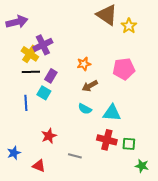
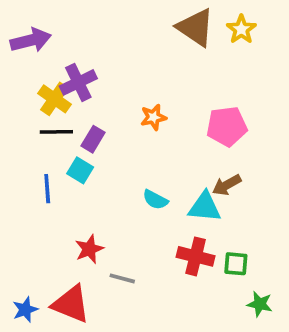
yellow star: (129, 26) -> (241, 29), moved
brown arrow: (90, 86) -> (227, 185), moved
blue star: (14, 153) -> (25, 310), moved
gray line: (75, 156) -> (122, 278), moved
red triangle: (39, 166) -> (71, 304), size x1.6

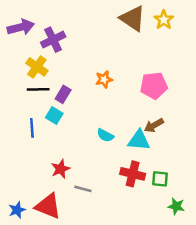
purple cross: (78, 82) -> (53, 40), moved

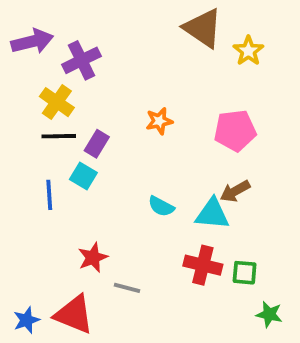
yellow star: (164, 20) -> (248, 51), moved

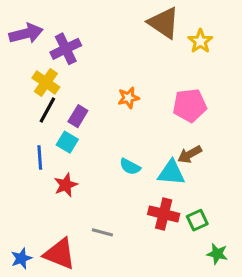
black line: (59, 136) -> (47, 110), turned -60
red star: (93, 258) -> (66, 185), moved
green square: (245, 273) -> (197, 220), turned -30

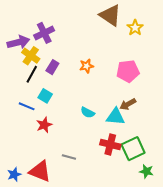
purple arrow: (26, 34) -> (18, 42), moved
purple rectangle: (78, 116) -> (52, 67), moved
blue line: (40, 157) -> (27, 106), turned -63
green square: (197, 220) -> (133, 149), size x1.6

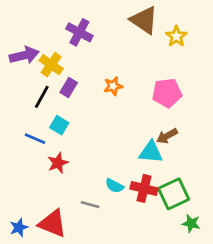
purple cross: (44, 33) -> (79, 32), moved, turned -36
yellow cross: (31, 56) -> (51, 65), moved
cyan semicircle: (88, 112) -> (114, 186), moved

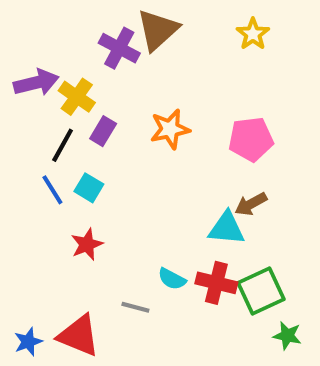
brown triangle: (144, 20) -> (158, 30), moved, turned 44
yellow star: (176, 36) -> (253, 34), moved
orange star: (113, 86) -> (170, 129), size x1.4
blue line: (35, 139) -> (52, 190), moved, turned 35

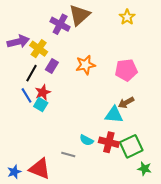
cyan square: (89, 188) -> (41, 105), moved
red star: (87, 244) -> (43, 92), moved

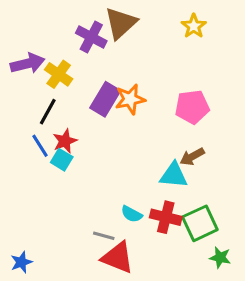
purple rectangle: (52, 66) -> (105, 99), moved, size x1.5
red triangle: (40, 169) -> (118, 258), moved

